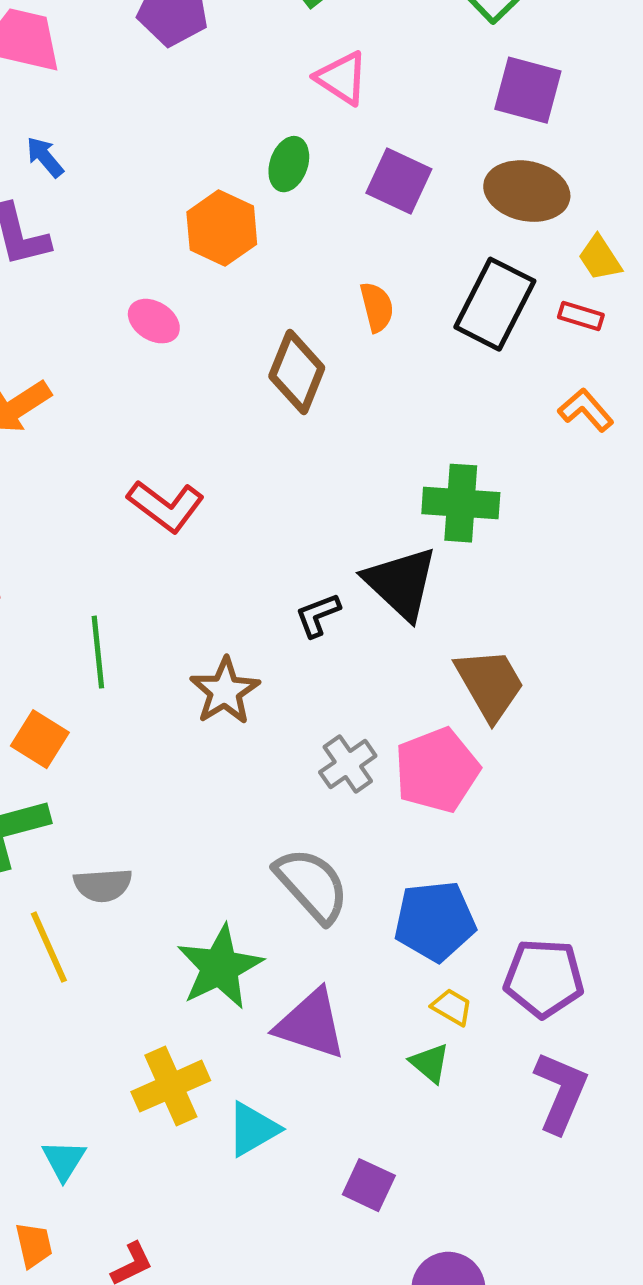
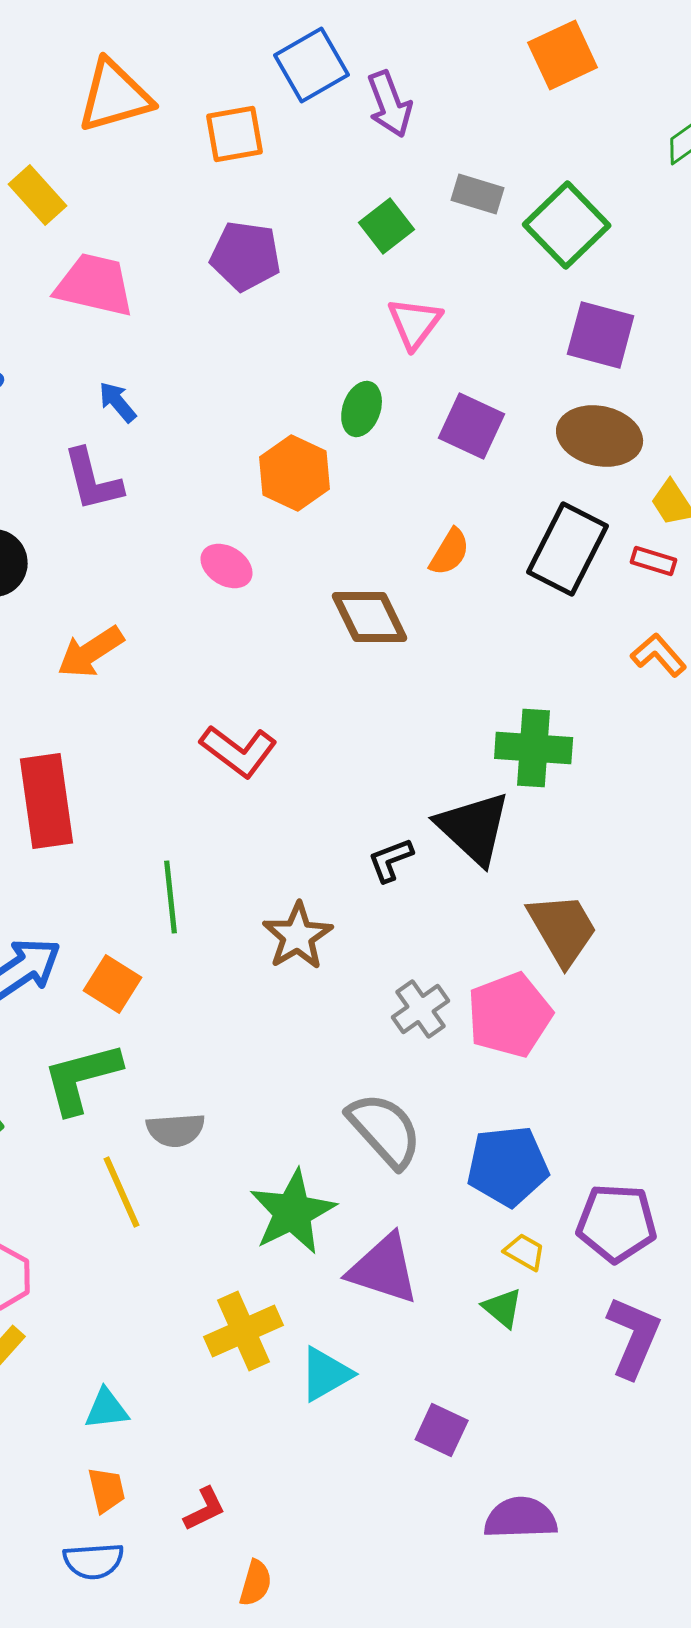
pink triangle: (342, 78) -> (415, 323), turned 34
orange semicircle: (377, 307) -> (450, 552), turned 45
brown diamond: (297, 372) -> (370, 617), turned -48
cyan triangle: (64, 1160) -> (107, 1409), moved, turned 51

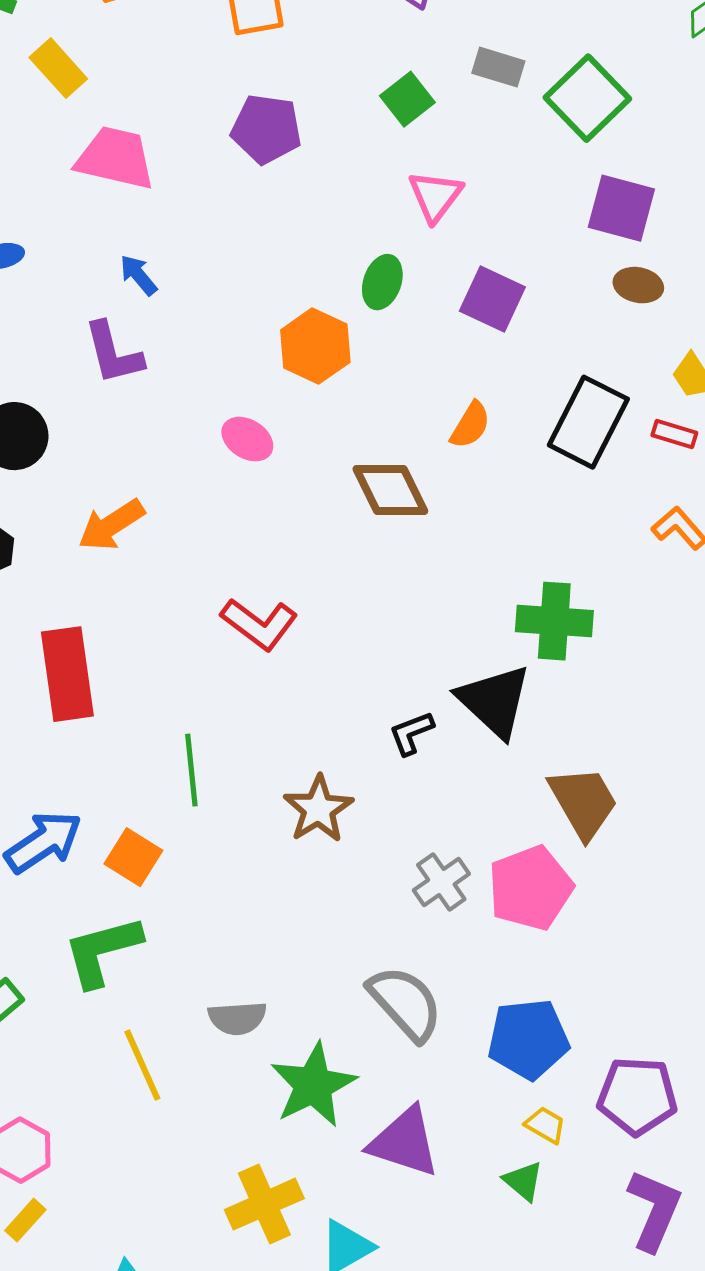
brown ellipse: (600, 436) -> (638, 285), moved, size x0.6
gray semicircle: (176, 1130) -> (237, 1018), moved

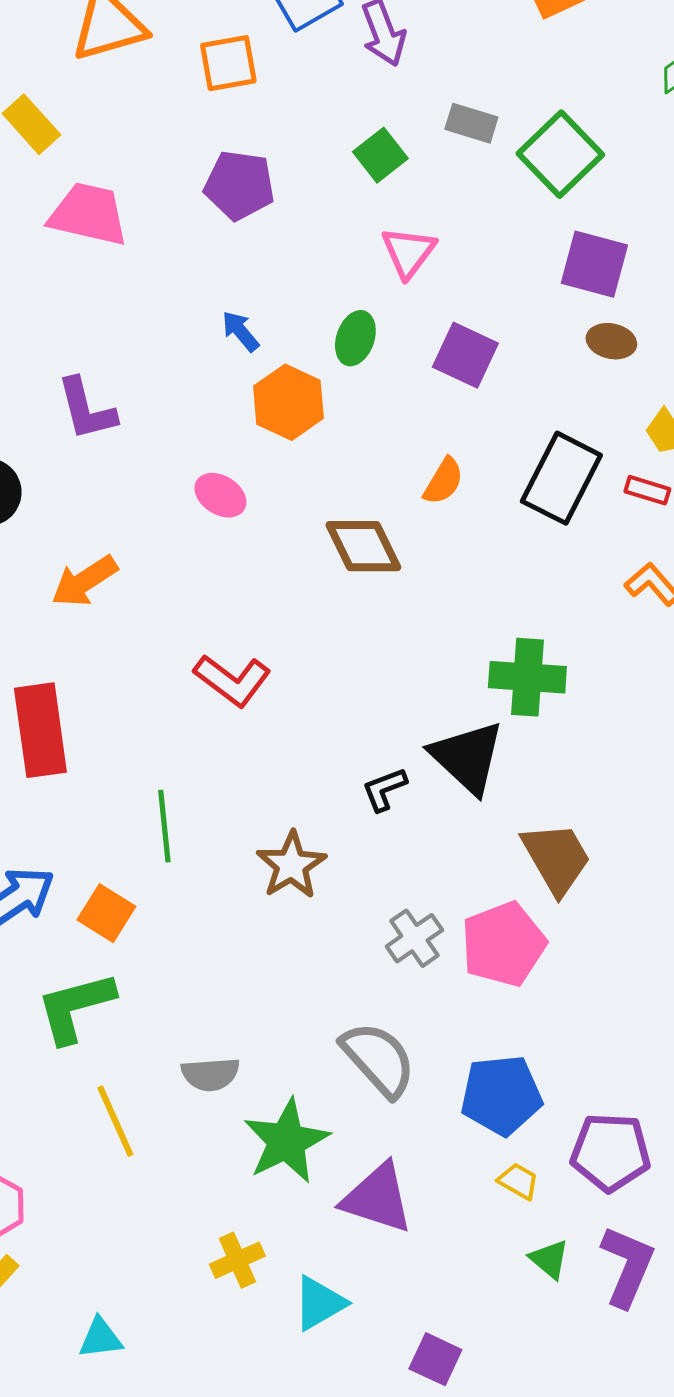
blue arrow: (138, 275) -> (240, 331), moved
green triangle: (523, 1181) -> (549, 1259), moved
yellow cross: (264, 1204) -> (237, 1260), size x0.7

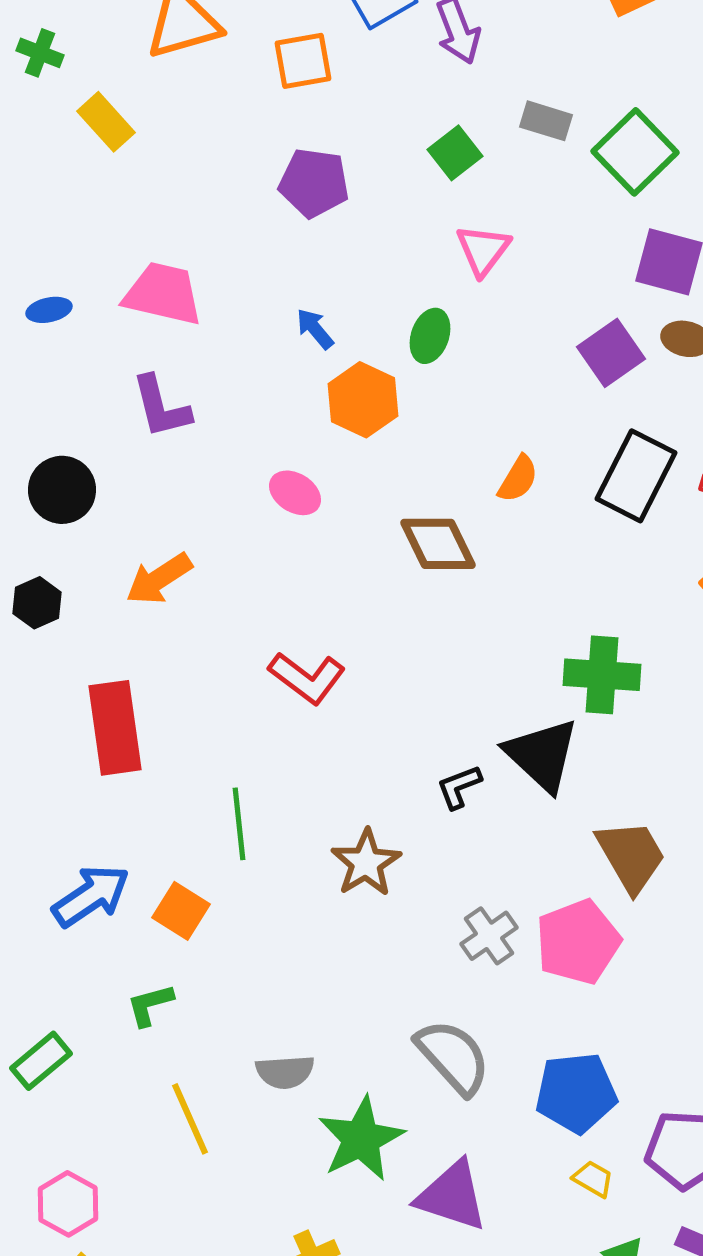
pink trapezoid: (88, 214) -> (163, 294), moved
purple square: (465, 355) -> (611, 353), moved, turned 30
green L-shape: (75, 1007) -> (150, 1005), size x0.6

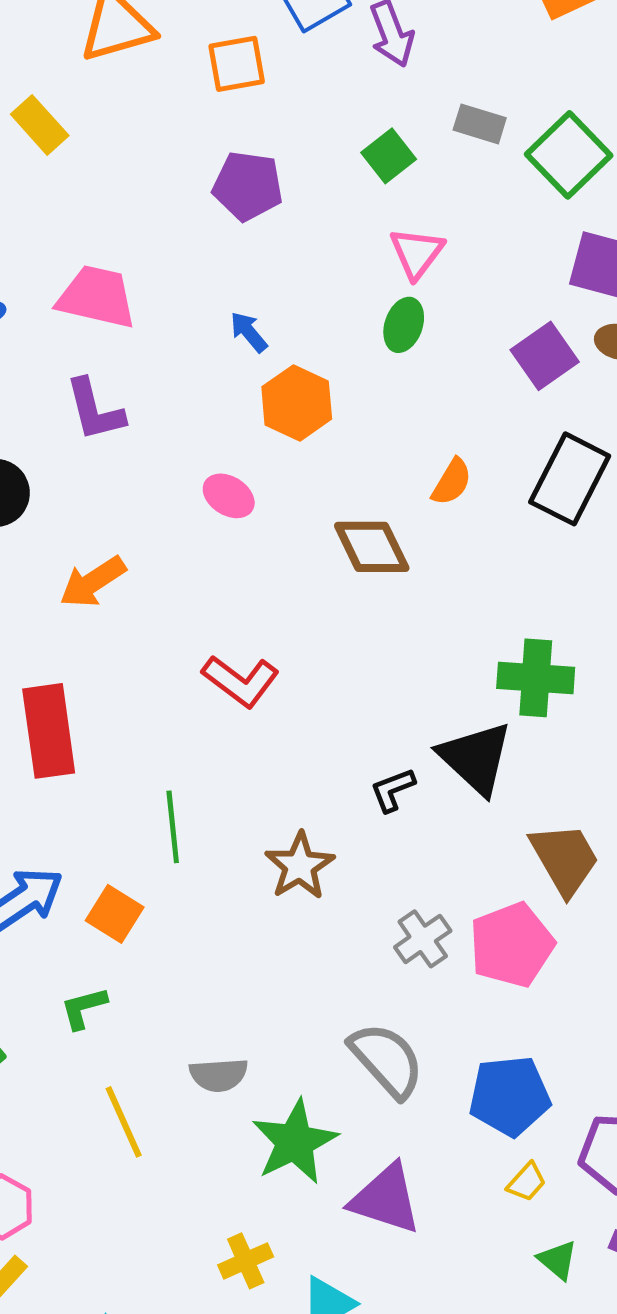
green ellipse: (430, 336) -> (404, 325), moved
yellow trapezoid: (593, 1179) -> (527, 1182), turned 102

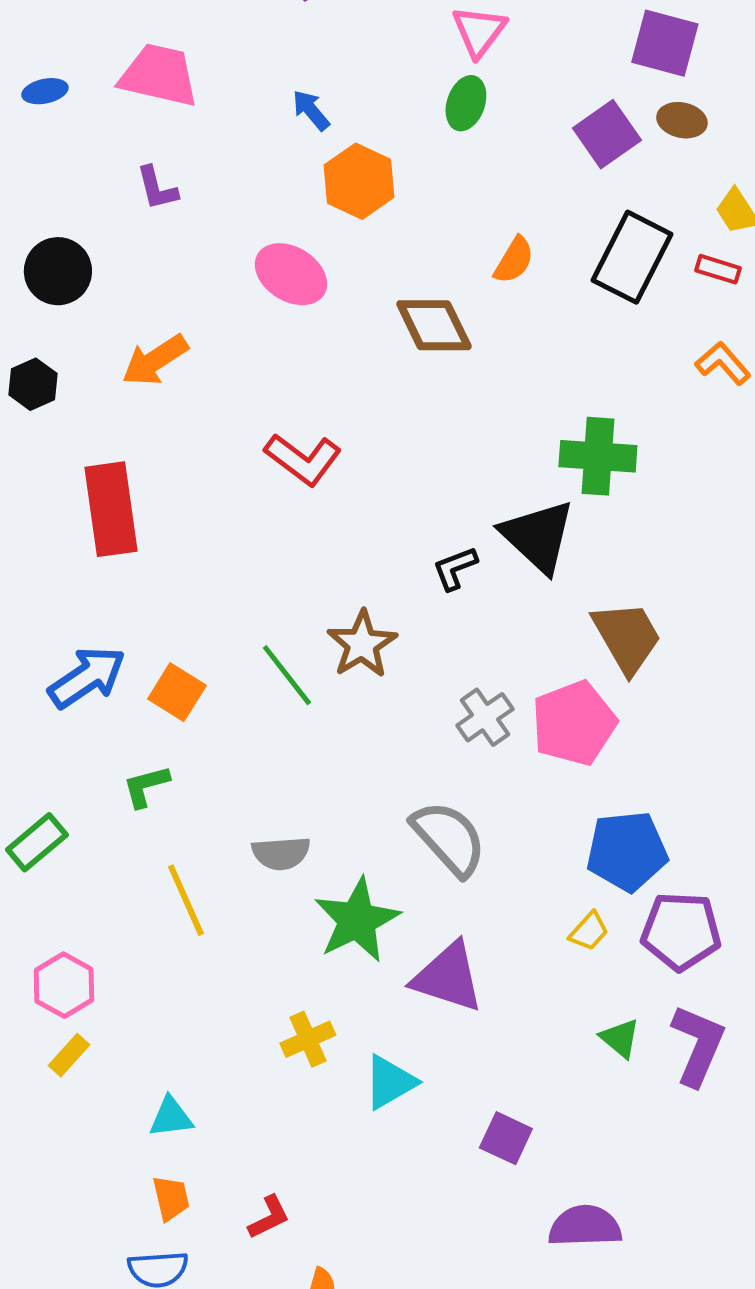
purple L-shape: (95, 410) -> (157, 188), size x0.7
pink ellipse: (229, 496) -> (291, 274), size x1.4
green line: (173, 827) -> (287, 675), moved, turned -32
blue pentagon: (510, 1096) -> (627, 851), moved
yellow trapezoid: (527, 1182) -> (589, 931), moved

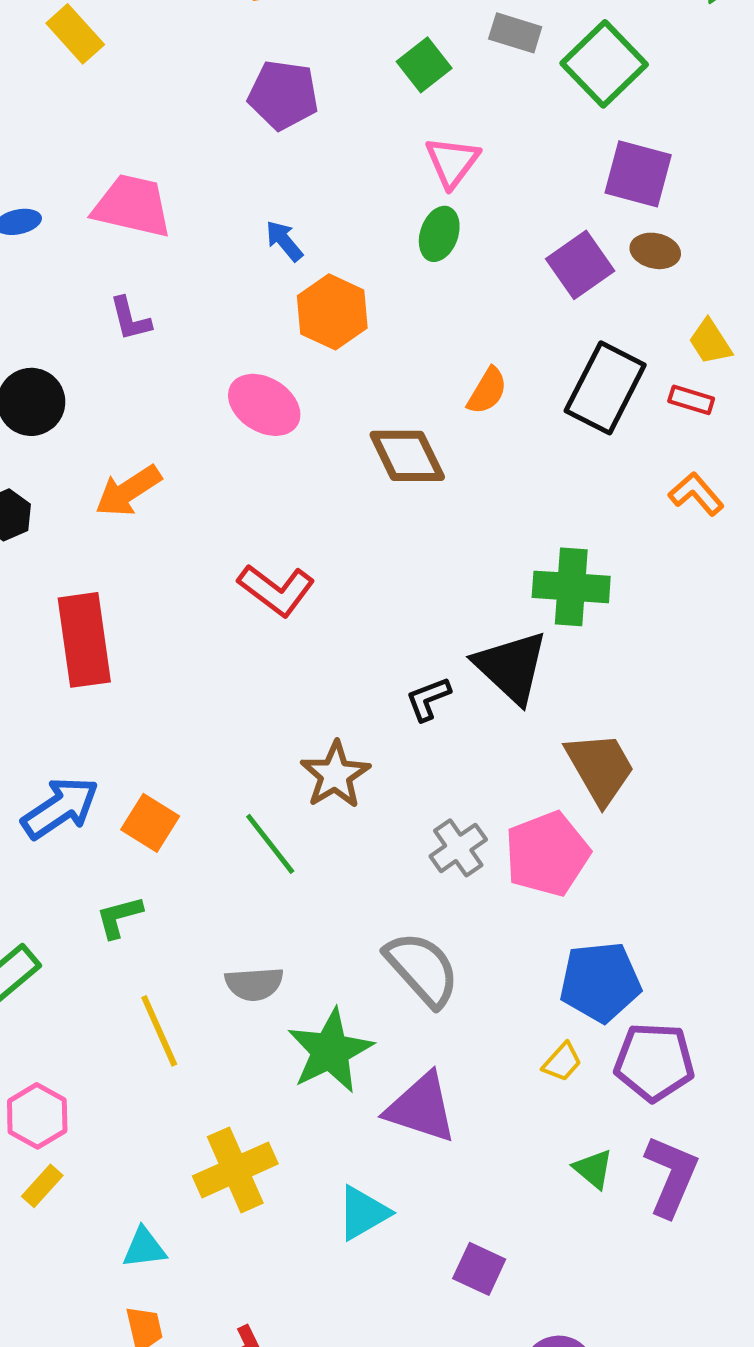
green line: (287, 675) -> (270, 844), moved
yellow cross: (308, 1039) -> (235, 1170), moved, size x1.5

